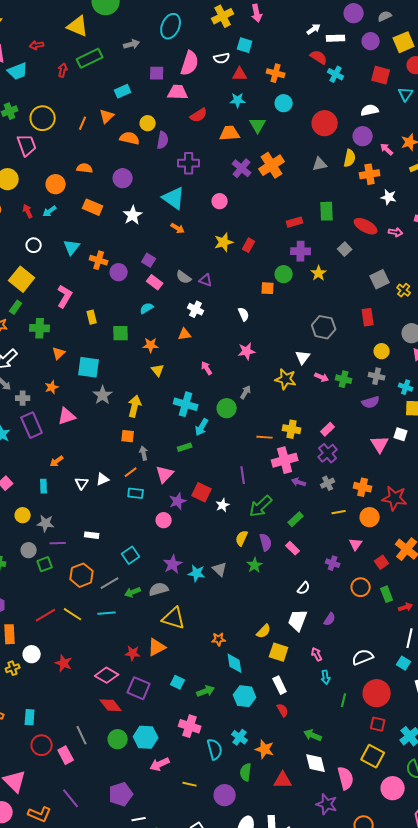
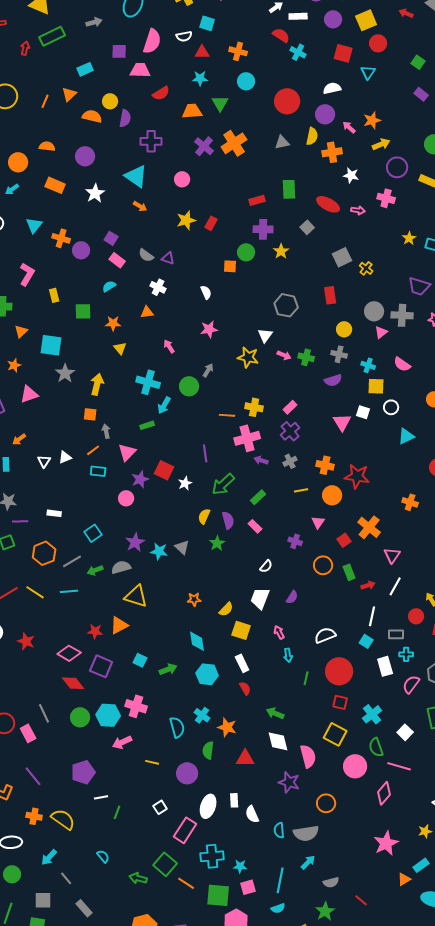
orange star: (219, 639) -> (194, 599), moved
pink cross: (190, 726) -> (136, 706), moved

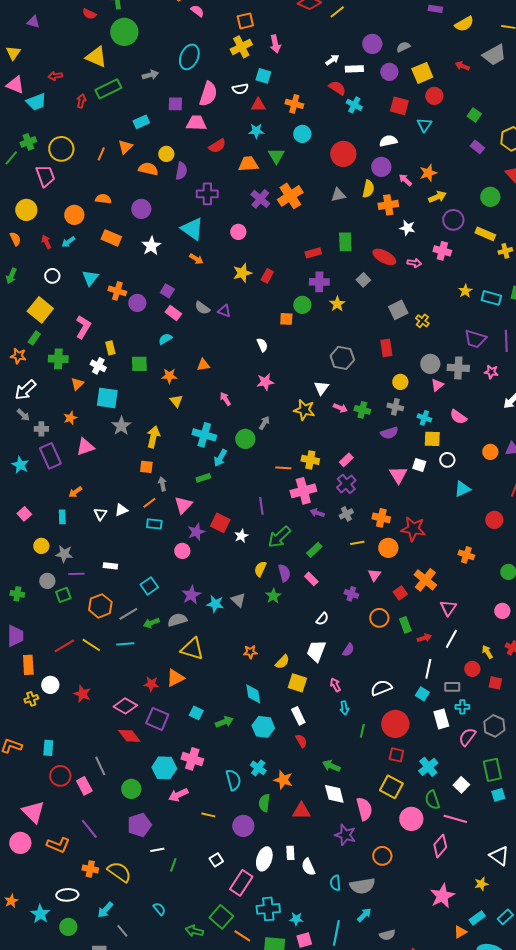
white cross: (158, 287) -> (98, 366), moved
green circle: (80, 717) -> (131, 789), moved

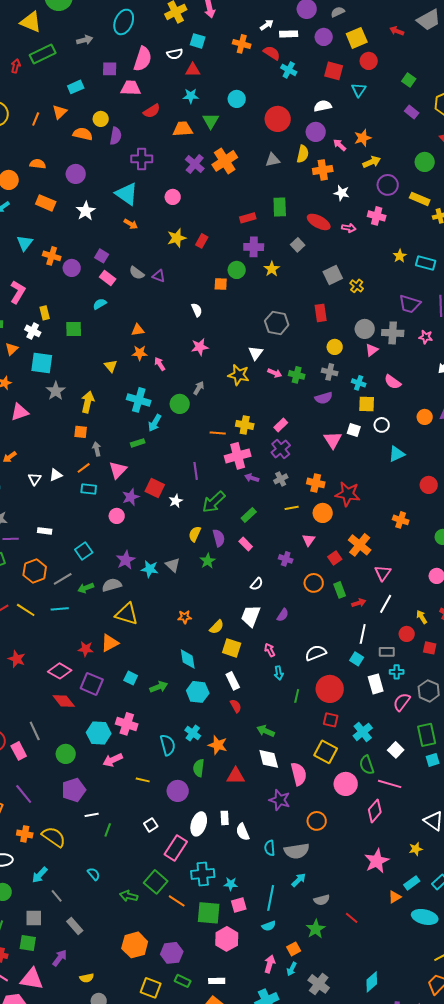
orange cross: (294, 104) -> (242, 44), moved
orange star: (169, 376) -> (140, 353), moved

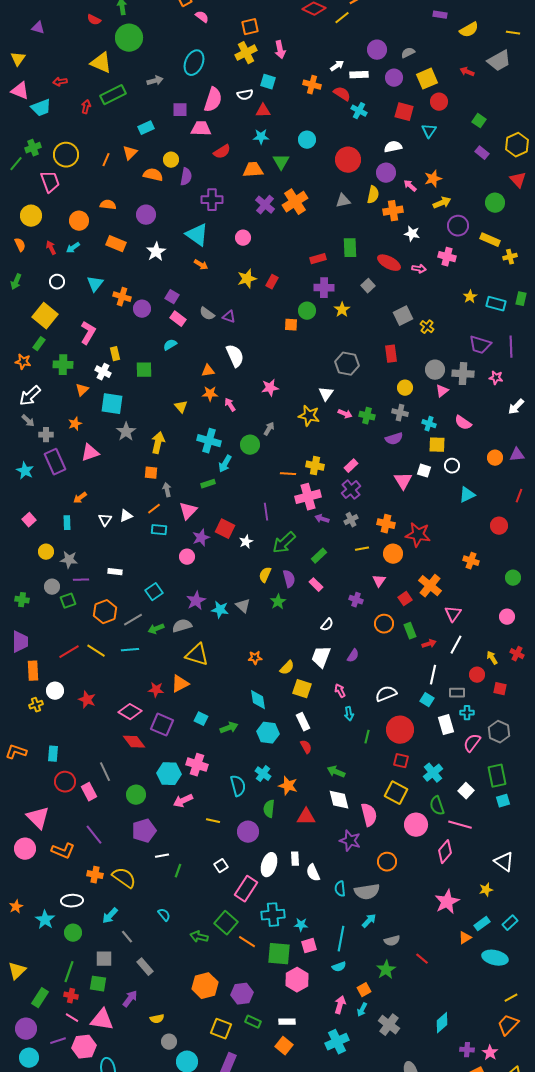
white semicircle: (197, 310) -> (235, 356), moved, size x1.6

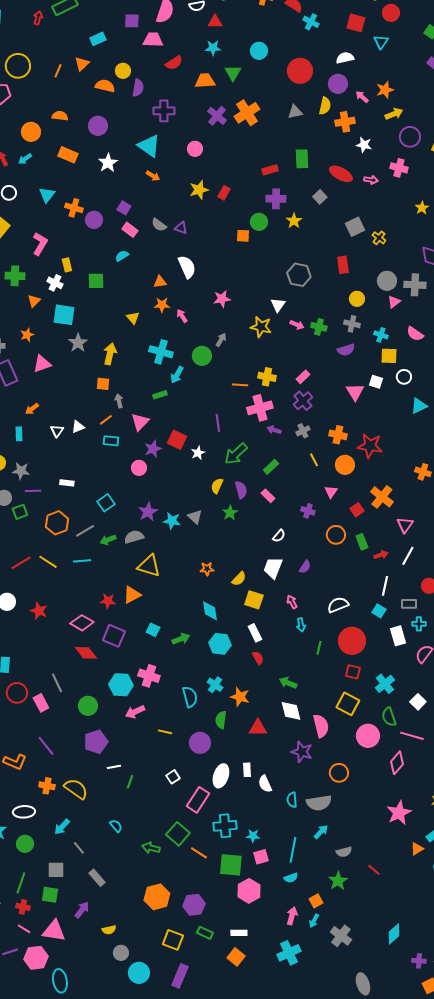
yellow line: (362, 549) -> (314, 460), turned 72

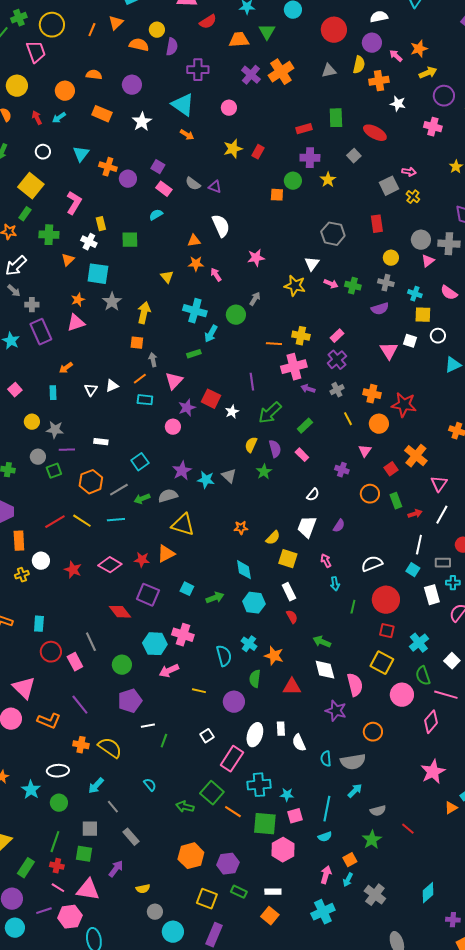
pink arrow: (371, 180) -> (409, 172), moved
orange star: (27, 335) -> (78, 300), moved
pink diamond: (82, 623) -> (110, 565), moved

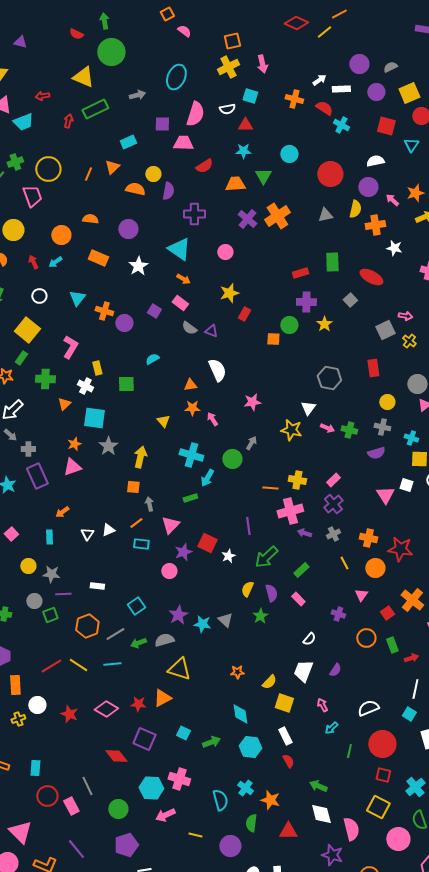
red rectangle: (258, 152) -> (244, 314), moved
pink rectangle: (164, 189) -> (180, 303), moved
cyan arrow: (335, 584) -> (331, 728), turned 56

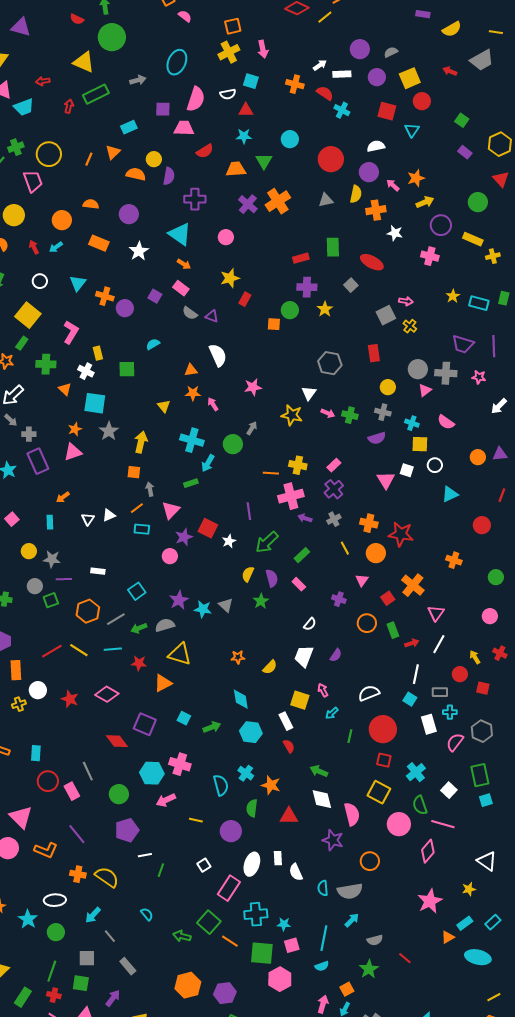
purple triangle: (20, 42) -> (21, 27), size x1.5
orange triangle: (64, 404) -> (65, 389), turned -32
yellow square: (284, 703) -> (300, 700), moved
red star: (138, 704) -> (139, 663), moved

